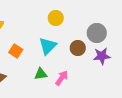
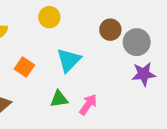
yellow circle: (56, 18) -> (49, 17), moved
brown circle: (78, 48) -> (110, 30), moved

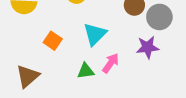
purple star: (144, 74) -> (148, 47), moved
pink arrow: (88, 105) -> (111, 63), moved

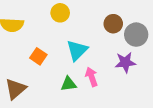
pink arrow: (111, 63) -> (92, 77), turned -54

